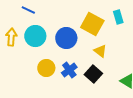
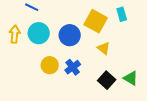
black square: (93, 74) -> (107, 80), moved

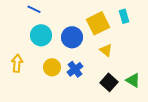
yellow square: (96, 21) -> (98, 23), turned 35
yellow arrow: (15, 34) -> (17, 63), moved

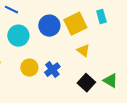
blue circle: (72, 37) -> (49, 26), moved

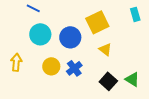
cyan rectangle: (101, 17) -> (135, 14), moved
blue circle: (49, 26) -> (70, 37), moved

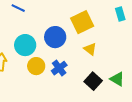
cyan circle: (40, 34) -> (25, 45), moved

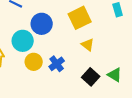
blue circle: (55, 37) -> (42, 24), moved

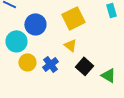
yellow triangle: (88, 45) -> (70, 45), moved
black square: (91, 77) -> (84, 66), moved

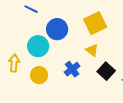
yellow circle: (27, 62) -> (39, 75), moved

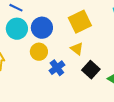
cyan circle: (38, 46) -> (17, 29), moved
yellow circle: (39, 75) -> (39, 52), moved

